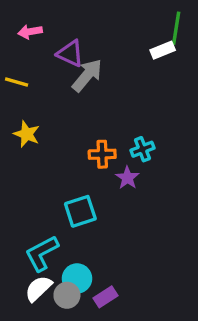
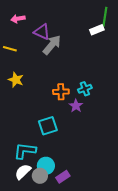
cyan L-shape: (42, 253) -> (25, 151), turned 35

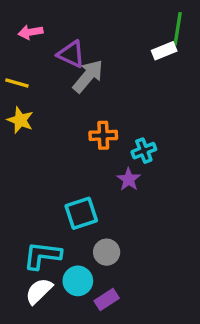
yellow star: (16, 80) -> (20, 120), moved
orange cross: (61, 92) -> (103, 135), moved
gray circle: (40, 176) -> (107, 252), moved

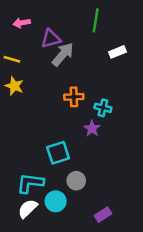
green line: (178, 29) -> (96, 20), moved
white rectangle: (164, 51) -> (118, 52), moved
purple triangle: (71, 54) -> (51, 39), turned -40
cyan cross: (144, 151) -> (103, 108), turned 35
purple rectangle: (107, 300) -> (103, 215), moved

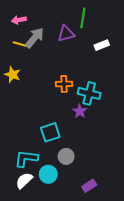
purple triangle: (51, 39) -> (66, 34), moved
gray arrow: (63, 54) -> (35, 38), moved
yellow line: (12, 59) -> (20, 44), moved
cyan cross: (103, 108) -> (89, 93), size x1.5

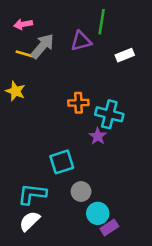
cyan circle: (48, 174) -> (98, 213), moved

